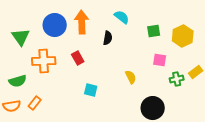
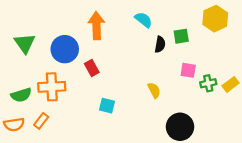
blue circle: (55, 25) -> (65, 49), moved
yellow hexagon: (183, 36) -> (215, 19), moved
black semicircle: (108, 38) -> (160, 44), moved
orange cross: (44, 61) -> (52, 87), moved
green cross: (177, 79) -> (208, 83), moved

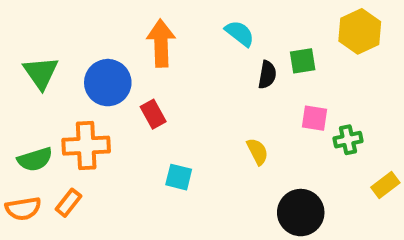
yellow rectangle: (231, 84) -> (385, 185), moved

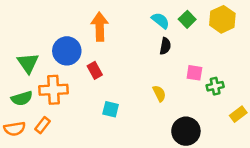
cyan semicircle: (240, 33) -> (160, 21), moved
green square: (303, 61) -> (187, 19), moved, turned -35
green triangle: (41, 73) -> (28, 63), moved

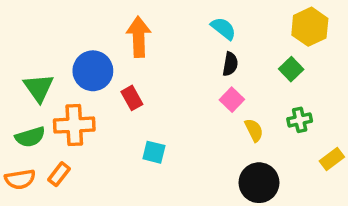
green square: (187, 19) -> (291, 69), moved
pink square: (194, 73) -> (232, 100), moved, turned 35
yellow semicircle: (159, 93) -> (254, 130), moved

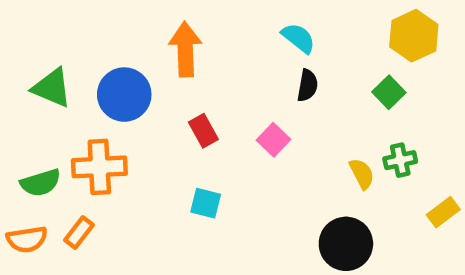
green triangle: (39, 88) -> (52, 88), moved, turned -32
red rectangle: (132, 98) -> (203, 131), moved
pink square: (232, 100) -> (274, 140), moved
yellow semicircle: (254, 130) -> (362, 174), moved

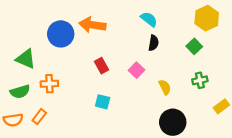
orange arrow: (185, 49) -> (92, 25), turned -80
green triangle: (52, 88) -> (26, 59), moved
blue circle: (124, 95) -> (61, 34), moved
orange cross: (99, 167) -> (49, 84), size x0.7
yellow semicircle: (362, 174) -> (165, 87), moved

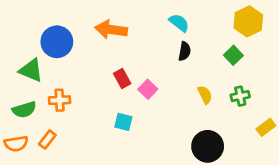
blue circle: (61, 34) -> (57, 42), moved
pink square: (137, 70) -> (148, 89), moved
yellow semicircle: (165, 87) -> (205, 95), moved

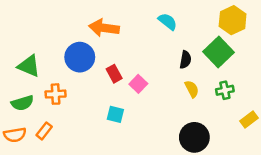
blue circle: (57, 42) -> (80, 57), moved
black semicircle: (185, 51) -> (185, 60), moved
green square: (233, 55) -> (219, 52), size x1.6

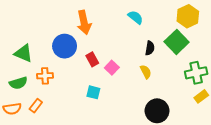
orange arrow: (104, 28) -> (84, 22), turned -110
yellow semicircle: (192, 89) -> (146, 72), moved
green cross: (225, 90) -> (196, 73), moved, size x1.5

